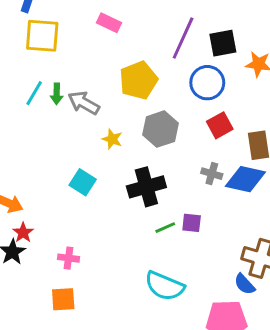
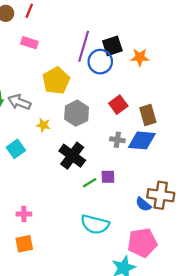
blue circle: (207, 83) -> (100, 62), moved
cyan square: (83, 182) -> (16, 149), moved, turned 30
black cross: (146, 187) -> (72, 156), turned -30
blue semicircle: (245, 284) -> (143, 204), moved

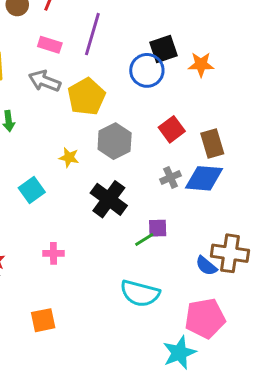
purple line: (84, 46) -> (92, 34), moved
gray arrow: (19, 102) -> (45, 81), moved
gray cross: (117, 140) -> (171, 177), turned -32
green line: (90, 183) -> (144, 240), moved
pink cross: (24, 214) -> (53, 253), moved

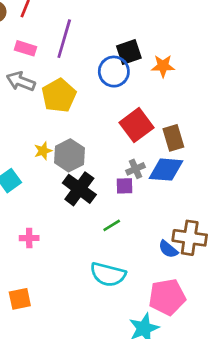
red square: (172, 129) -> (137, 125), size x1.4
gray hexagon: (115, 141) -> (69, 155), moved
yellow star: (69, 157) -> (43, 151), turned -30
purple square: (158, 228) -> (125, 186), moved

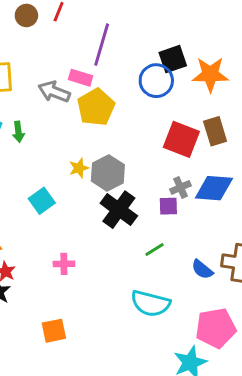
pink rectangle: (25, 48) -> (81, 78), moved
orange star: (163, 66) -> (210, 74), size x1.4
red square: (137, 125) -> (181, 139), turned -32
brown rectangle: (173, 138) -> (215, 131), moved
blue semicircle: (168, 249) -> (202, 269), moved

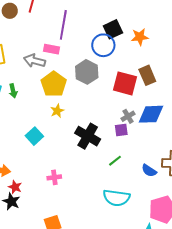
orange star: (210, 74) -> (140, 37), size x0.7
yellow pentagon: (96, 107) -> (54, 84), moved
gray hexagon: (108, 173) -> (87, 72), moved

